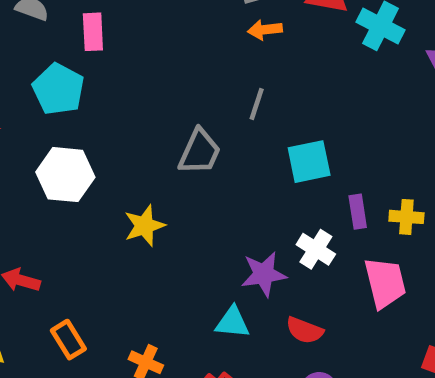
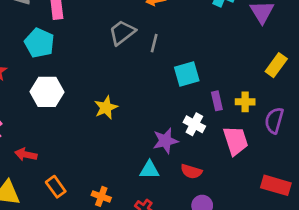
gray trapezoid: (200, 152) -> (122, 32), moved, turned -148
yellow star: (144, 226) -> (106, 108), moved

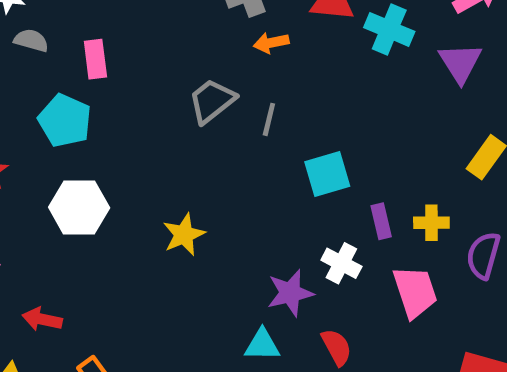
red semicircle: (191, 171) -> (337, 347), turned -135

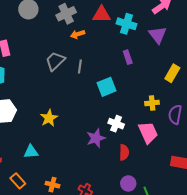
purple rectangle: (381, 221) -> (128, 57), moved
cyan triangle: (262, 345) -> (31, 152), moved
red semicircle: (337, 347) -> (124, 152), moved, turned 35

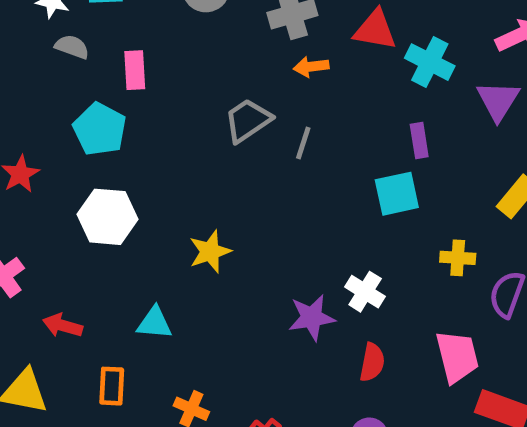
cyan square: (106, 87) -> (397, 194), moved
pink trapezoid: (148, 133) -> (457, 357), moved
orange rectangle: (18, 181) -> (112, 386), turned 35

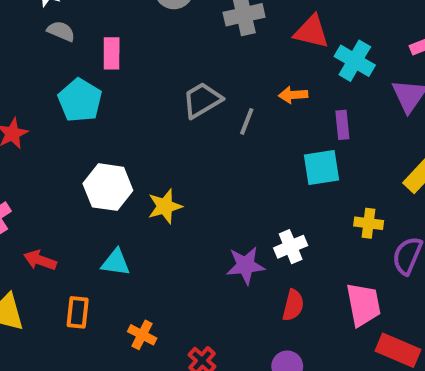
orange arrow: (311, 67) -> (293, 95), moved
white hexagon: (108, 217) -> (108, 187), moved
white cross: (365, 292) -> (291, 247), turned 32

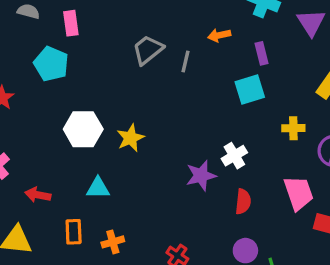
orange cross: (142, 335) -> (113, 242), moved, turned -35

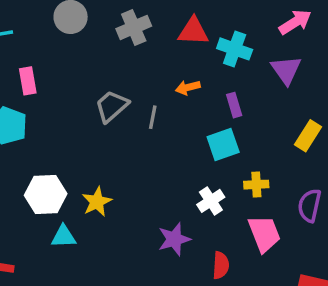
yellow cross: (293, 128) -> (256, 185), moved
white cross: (234, 156) -> (211, 201), moved
cyan triangle: (98, 188) -> (64, 237), moved
pink trapezoid: (299, 193) -> (264, 234), moved

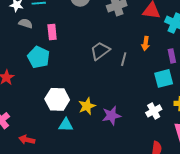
orange arrow: (188, 87) -> (146, 43), turned -72
purple star: (174, 239) -> (111, 116), moved

